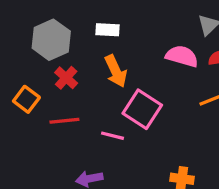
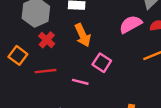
pink semicircle: (182, 56) -> (131, 24), turned -45
pink square: (142, 109) -> (102, 63), size x0.7

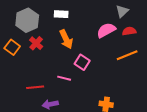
orange square: (18, 55) -> (12, 47), moved
red line: (45, 71) -> (35, 87), moved

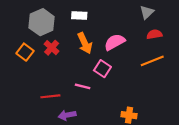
pink semicircle: (106, 30) -> (115, 42), moved

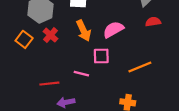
orange line: (152, 61) -> (140, 67), moved
pink square: (102, 69) -> (101, 56), turned -35

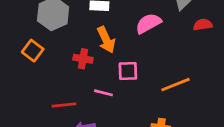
red semicircle: (153, 22) -> (203, 25), moved
pink semicircle: (113, 30) -> (148, 23), moved
red cross: (50, 35) -> (83, 59), moved, turned -32

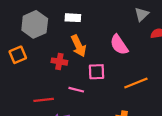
pink semicircle: (148, 23) -> (119, 45), moved, turned -95
orange square: (33, 51) -> (18, 55), turned 30

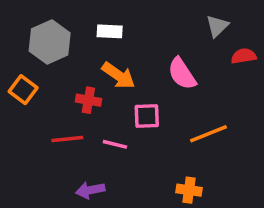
orange arrow: (79, 46) -> (118, 75), turned -30
orange square: (18, 55) -> (23, 90), turned -30
red line: (44, 100) -> (67, 139), moved

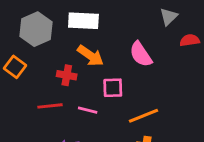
white rectangle: (110, 31) -> (83, 21), size x1.5
orange line: (208, 134) -> (144, 116), moved

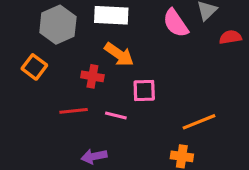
pink semicircle: (141, 54) -> (176, 23), moved
orange line: (144, 116) -> (199, 122), moved

